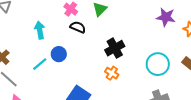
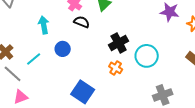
cyan line: (40, 64) -> (34, 59), moved
cyan circle: (158, 64) -> (147, 56), moved

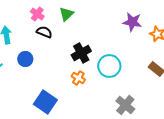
gray cross: (163, 95) -> (125, 105), turned -30

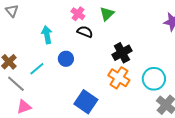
cyan circle: (109, 66) -> (154, 79), moved
orange cross: (78, 78) -> (119, 78), size x1.5

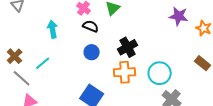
blue circle: (66, 59) -> (92, 52), moved
orange cross: (119, 78) -> (125, 72), turned -35

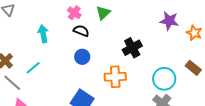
black cross: (128, 47) -> (132, 48), moved
cyan circle: (160, 73) -> (164, 79), moved

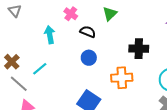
pink cross: (74, 13) -> (71, 14), moved
black cross: (132, 48) -> (139, 49), turned 30

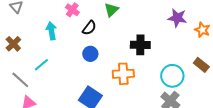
black semicircle: (88, 32) -> (89, 28), turned 105
brown cross: (12, 62) -> (13, 44), moved

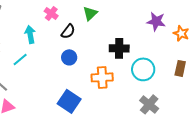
cyan line: (41, 65) -> (20, 59), moved
brown rectangle: (201, 65) -> (180, 68), turned 63
cyan circle: (172, 76) -> (143, 69), moved

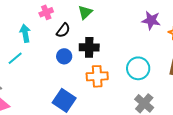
pink cross: (51, 13) -> (46, 12), turned 32
black cross: (119, 48) -> (89, 47), moved

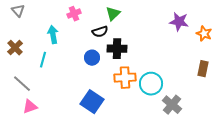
black semicircle: (63, 30) -> (100, 32), moved, turned 35
cyan line: (15, 58) -> (43, 60), turned -35
cyan circle: (138, 68) -> (151, 84), moved

